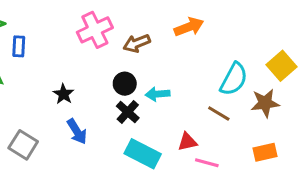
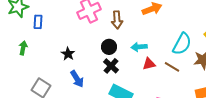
brown arrow: (137, 43) -> (117, 20), turned -72
cyan arrow: (158, 94) -> (139, 47), moved
red triangle: (187, 142) -> (149, 64), moved

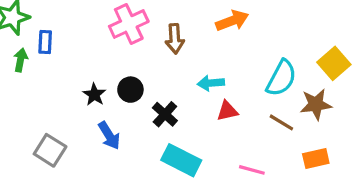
black circle: (109, 47) -> (130, 90), moved
green arrow: (23, 48) -> (21, 60), moved
brown line: (172, 67) -> (281, 122), moved

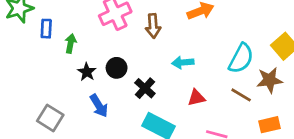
green arrow: (21, 60) -> (71, 43), moved
red triangle: (227, 111) -> (196, 98), moved

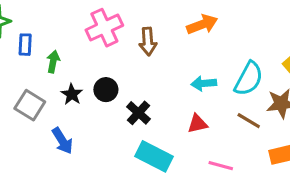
cyan arrow: (183, 62) -> (204, 83), moved
blue arrow: (99, 106) -> (62, 141), moved
gray square: (50, 118) -> (30, 105), moved

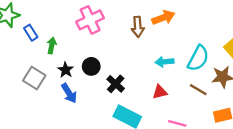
brown arrow: (148, 41) -> (138, 27), moved
blue rectangle: (25, 45) -> (31, 33), turned -35
blue arrow: (62, 141) -> (69, 93), moved

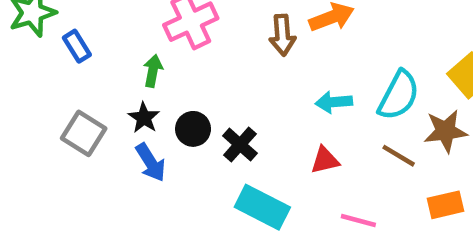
green arrow: (52, 45) -> (153, 71), moved
black circle: (91, 66) -> (193, 129), moved

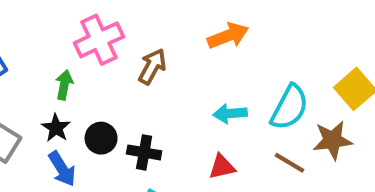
brown arrow: (282, 35) -> (152, 66), moved, turned -147
black cross: (240, 145) -> (144, 152), turned -32

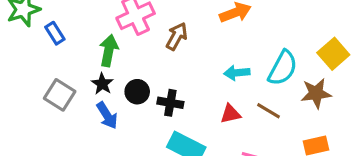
green arrow: (64, 85) -> (109, 51), size x1.4
brown line: (289, 163) -> (268, 111), moved

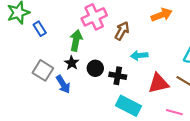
cyan arrow: (237, 73) -> (139, 55), moved
red triangle: (231, 114) -> (158, 83), size x1.5
blue arrow: (107, 115) -> (63, 84), moved

